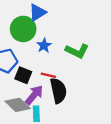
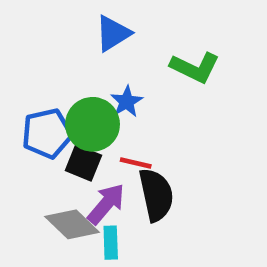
green circle: (23, 29) -> (93, 124), moved
green L-shape: (77, 51) -> (195, 67), moved

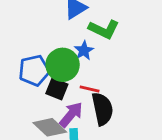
green L-shape: (195, 67) -> (104, 29), moved

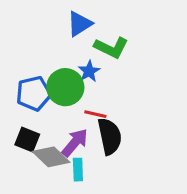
black square: (57, 89) -> (27, 139), moved

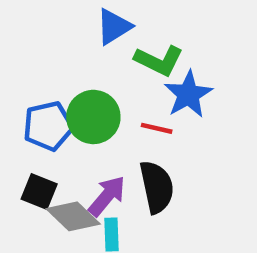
blue star: (89, 71) -> (188, 94), moved, size x1.5
red line: (95, 114) -> (157, 128), moved

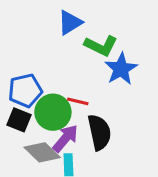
green circle: (93, 117) -> (53, 112), moved
red line: (157, 128) -> (78, 101), moved
black square: (39, 192) -> (19, 120), moved

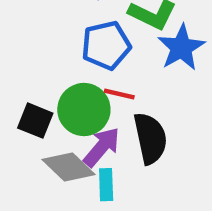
blue pentagon: (25, 91) -> (106, 45), moved

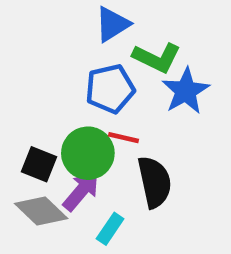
purple arrow: (102, 147) -> (81, 191), moved
gray diamond: (68, 167) -> (41, 211), moved
cyan rectangle: (106, 185) -> (110, 229), turned 36

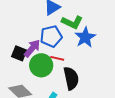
black square: (39, 164) -> (19, 53), moved
purple arrow: (81, 191) -> (32, 48), moved

